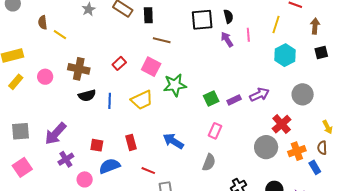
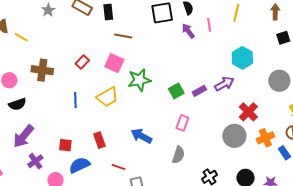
cyan hexagon: (285, 55) -> (242, 58), moved
gray circle: (303, 94) -> (279, 81), moved
black semicircle: (87, 95) -> (17, 104), moved

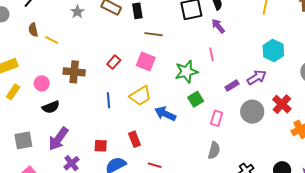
pink line: (209, 25) -> (212, 54), moved
green star: (139, 80) -> (186, 72), moved
green square: (176, 91) -> (196, 99), moved
blue arrow: (141, 136) -> (165, 114), moved
gray circle: (234, 136) -> (252, 112), moved

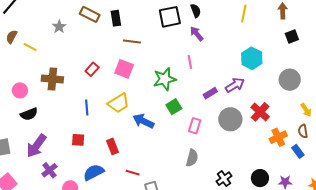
gray star: (77, 12) -> (59, 27), moved
brown semicircle: (33, 30) -> (12, 37), turned 40
red square: (101, 146) -> (78, 140), moved

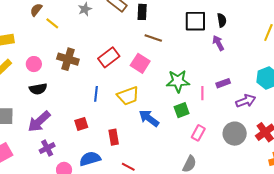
pink line: (190, 62) -> (202, 93), moved
red rectangle: (92, 69) -> (109, 57), size x1.5
purple rectangle: (210, 93) -> (223, 83), moved
red square: (78, 140) -> (81, 124), turned -32

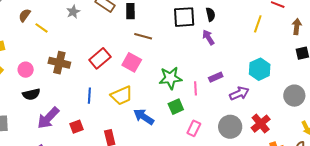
purple arrow: (39, 122) -> (48, 118), moved

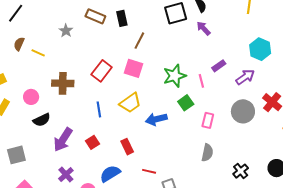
brown line: (143, 36) -> (139, 41), turned -66
blue arrow: (144, 117) -> (156, 119), turned -35

